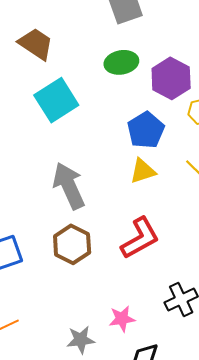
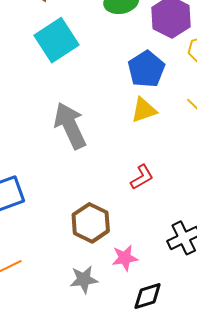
red L-shape: (140, 238) -> (142, 177), size x0.6
brown hexagon: (72, 244) -> (91, 223), moved

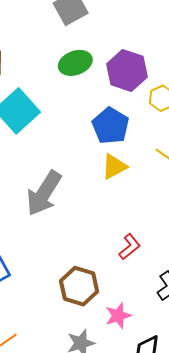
gray arrow: (70, 126) -> (44, 193), turned -114
red L-shape: (142, 177) -> (130, 247), moved

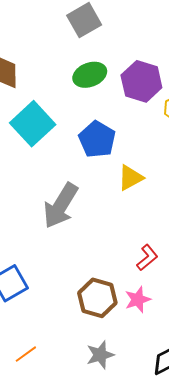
blue pentagon: (111, 126) -> (97, 139), moved
pink star: (118, 316) -> (138, 300), moved

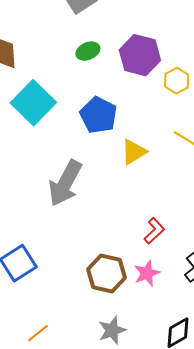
green ellipse: (90, 75) -> (88, 51), size x0.7

